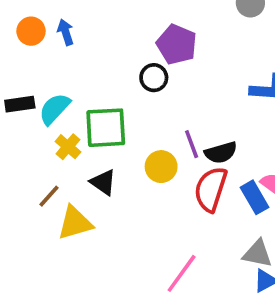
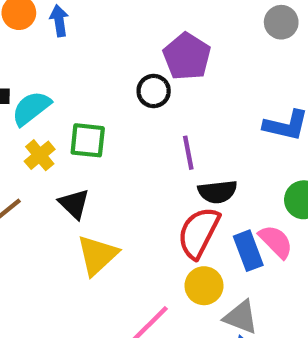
green square: (106, 128) -> (88, 140), size x0.7
purple line: (192, 144) -> (188, 153), moved
yellow circle: (161, 167) -> (204, 286), moved
yellow triangle: (75, 223) -> (97, 255), moved, turned -36

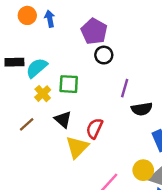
purple pentagon: (187, 57) -> (94, 31), moved
purple line: (188, 153) -> (125, 88), turned 30
red semicircle: (199, 233) -> (94, 128), moved, size x0.7
yellow circle: (204, 286) -> (143, 170), moved

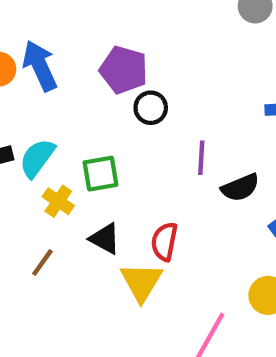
blue arrow: (50, 19) -> (40, 66), size x1.6

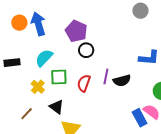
cyan semicircle: (37, 158) -> (44, 58), moved
black semicircle: (240, 188) -> (122, 81), moved
red semicircle: (164, 242) -> (84, 83), moved

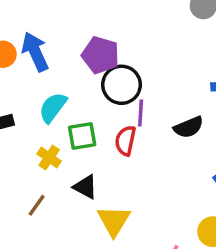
black circle: (86, 50) -> (122, 85), size x1.5
purple line: (106, 76) -> (141, 113), moved

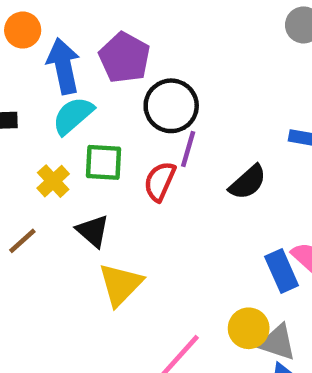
blue arrow: (35, 52) -> (63, 66), moved
purple pentagon: (101, 55) -> (124, 58), moved
black semicircle: (189, 127) -> (248, 182), turned -32

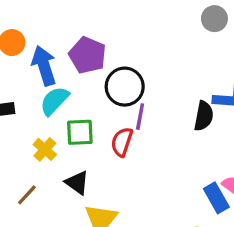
black semicircle: (248, 182) -> (204, 116), moved, turned -32

